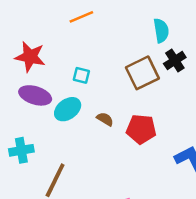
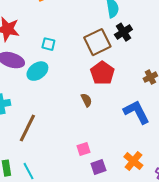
brown semicircle: (105, 119) -> (86, 100), moved, turned 32
red pentagon: (141, 129) -> (102, 73), moved, turned 30

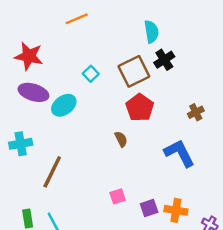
cyan square: (48, 44) -> (91, 74), moved, turned 32
orange cross: (133, 161) -> (176, 210), turned -30
purple square: (98, 167) -> (149, 208), moved

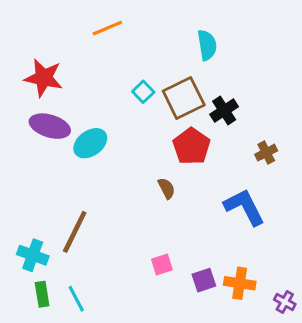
black cross: (164, 60) -> (224, 111), moved
cyan square: (91, 74) -> (143, 92), moved
cyan cross: (21, 144) -> (33, 255), moved, turned 30

